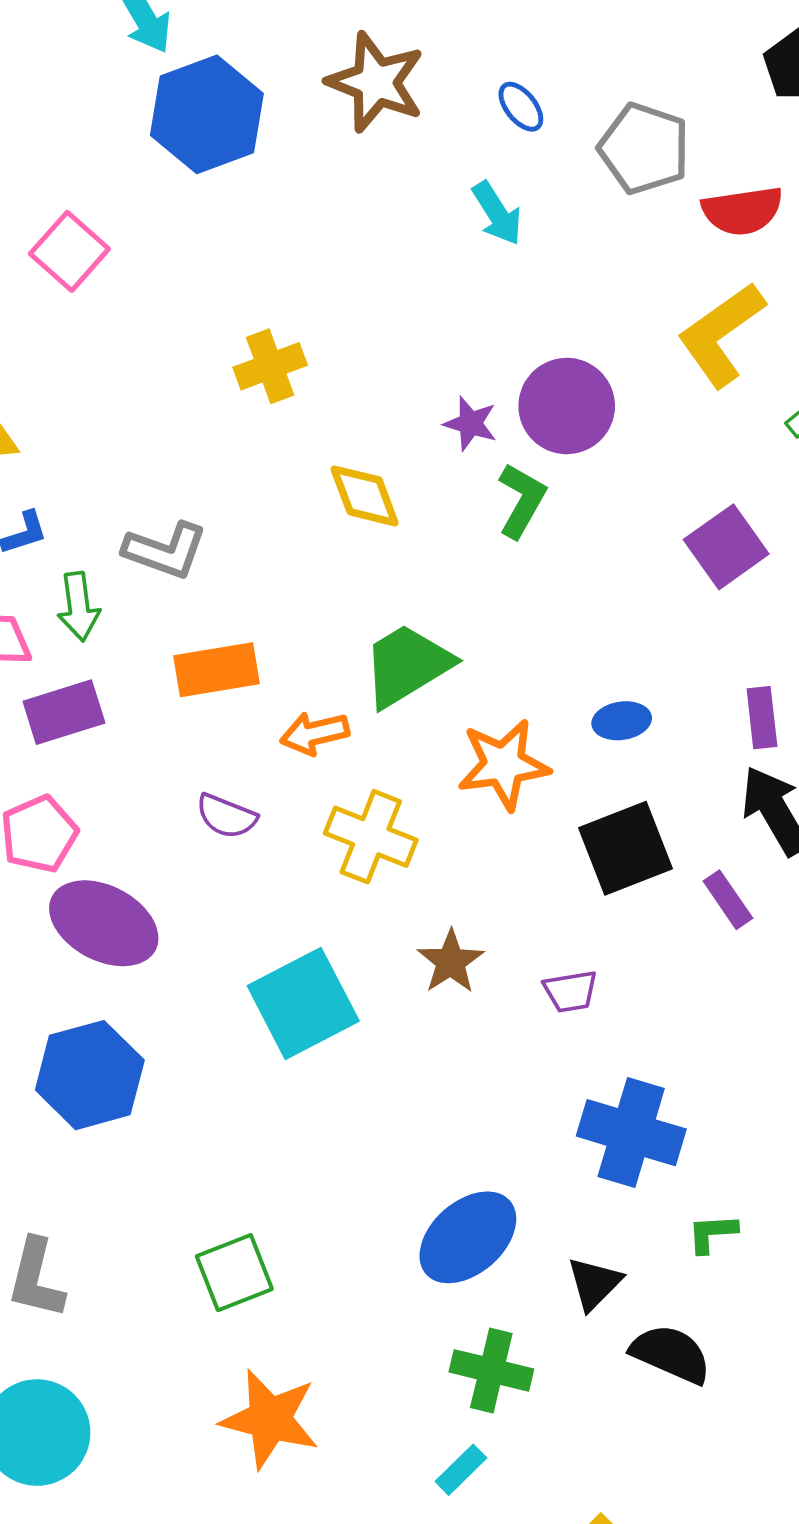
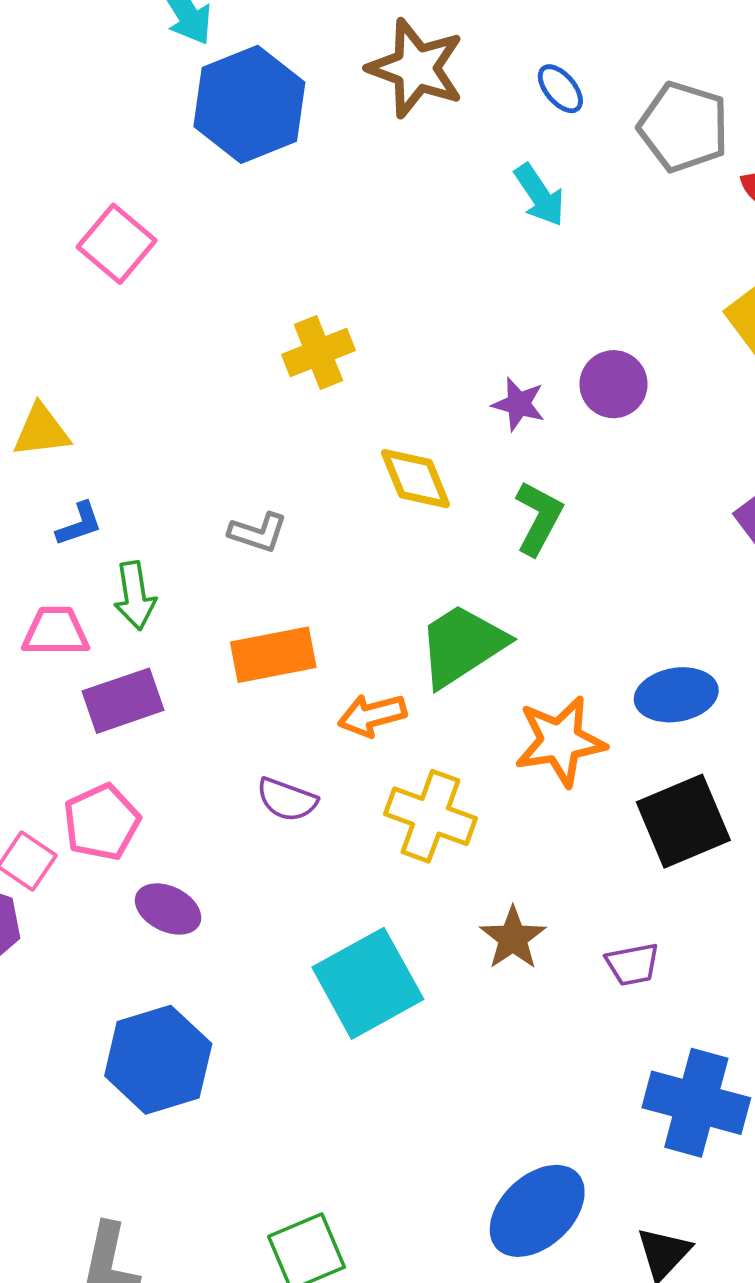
purple circle: (567, 406) -> (614, 384), size x0.7
green L-shape: (522, 500) -> (539, 518), moved
gray L-shape: (165, 550) -> (258, 532), moved, size x0.7
blue ellipse: (622, 721) -> (676, 695), size x1.4
purple ellipse: (104, 923) -> (168, 909), size x0.6

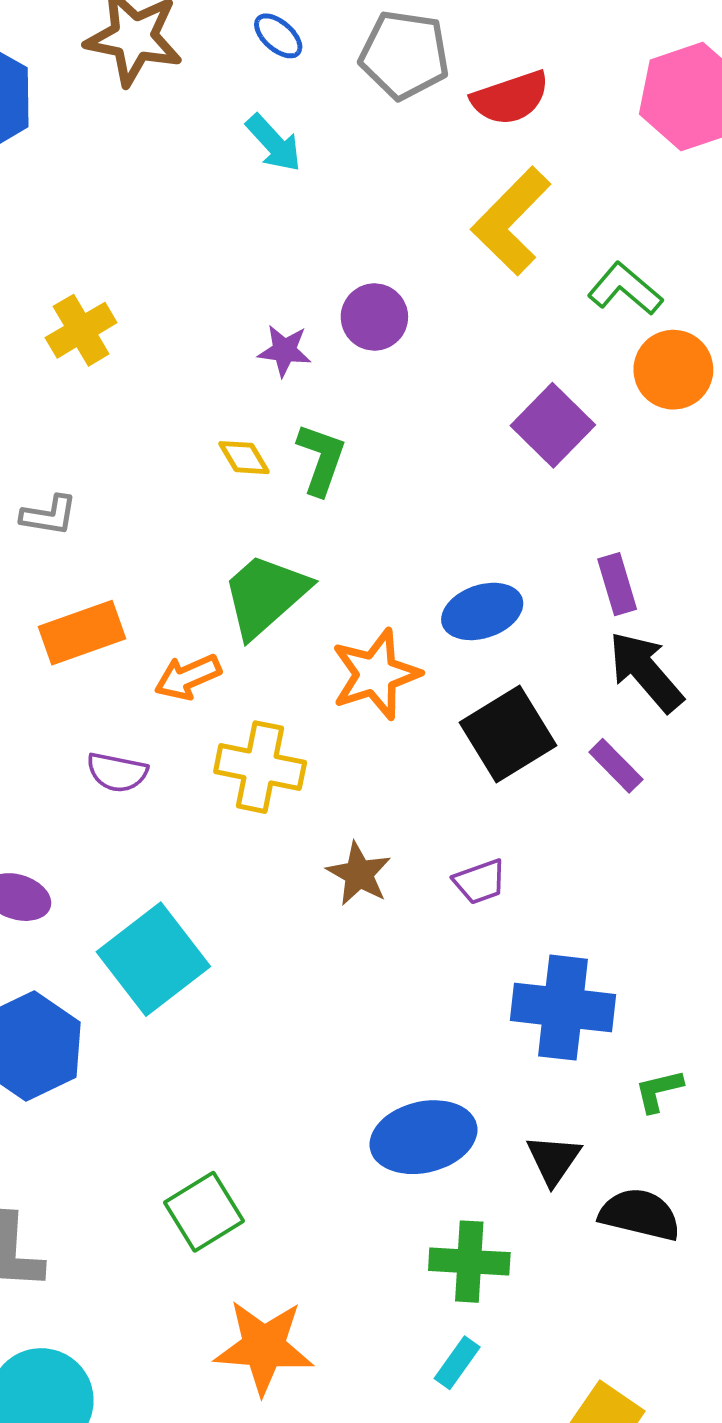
yellow diamond: (416, 479) -> (244, 458), moved, size x0.7
cyan square: (368, 983) -> (153, 959), moved
blue ellipse: (537, 1211) -> (423, 1137), turned 38

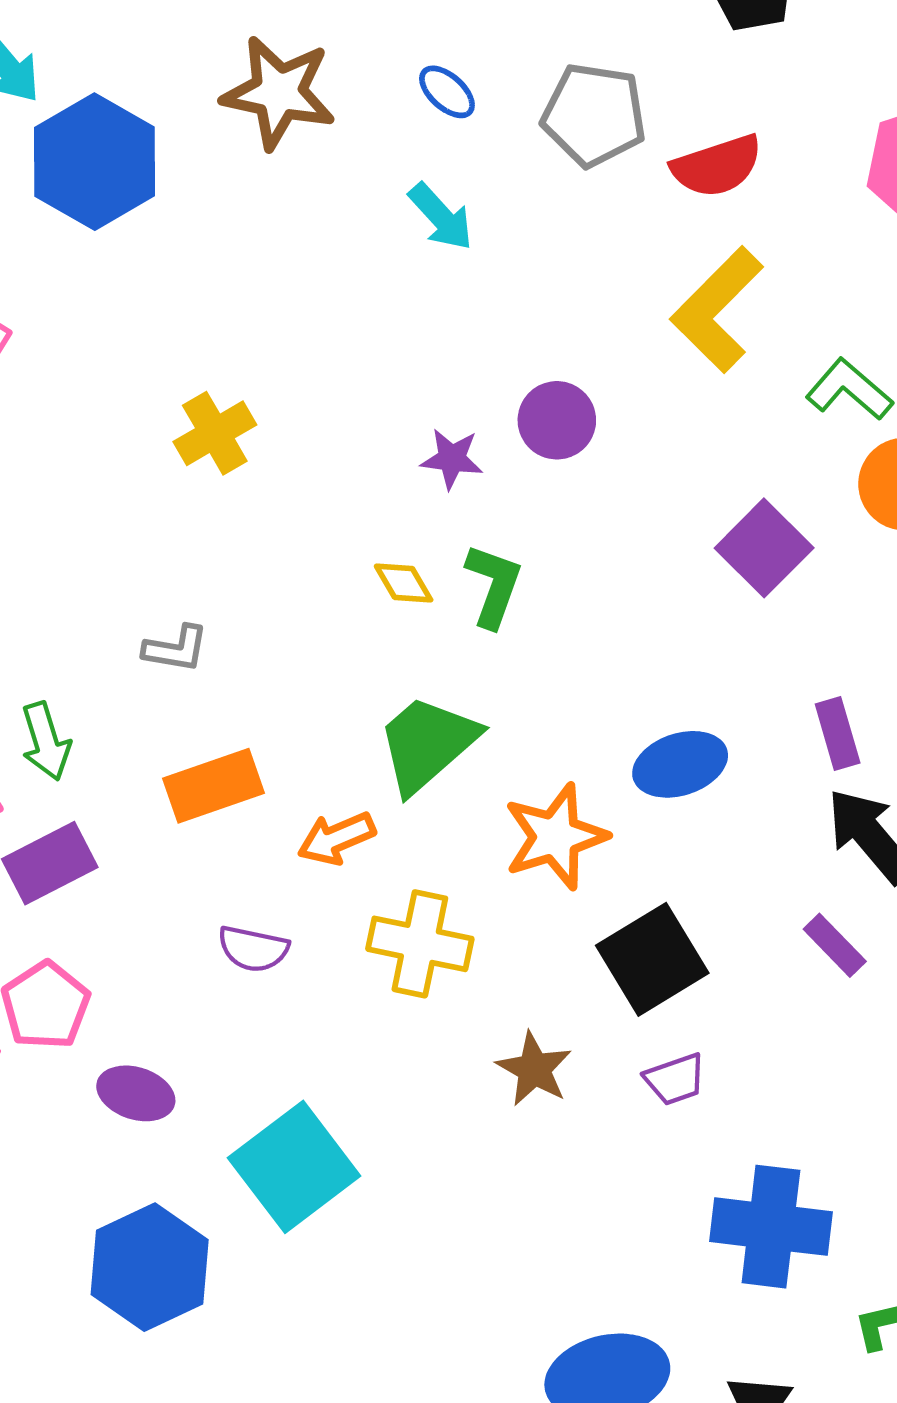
black square: (508, 734) -> (652, 959), moved

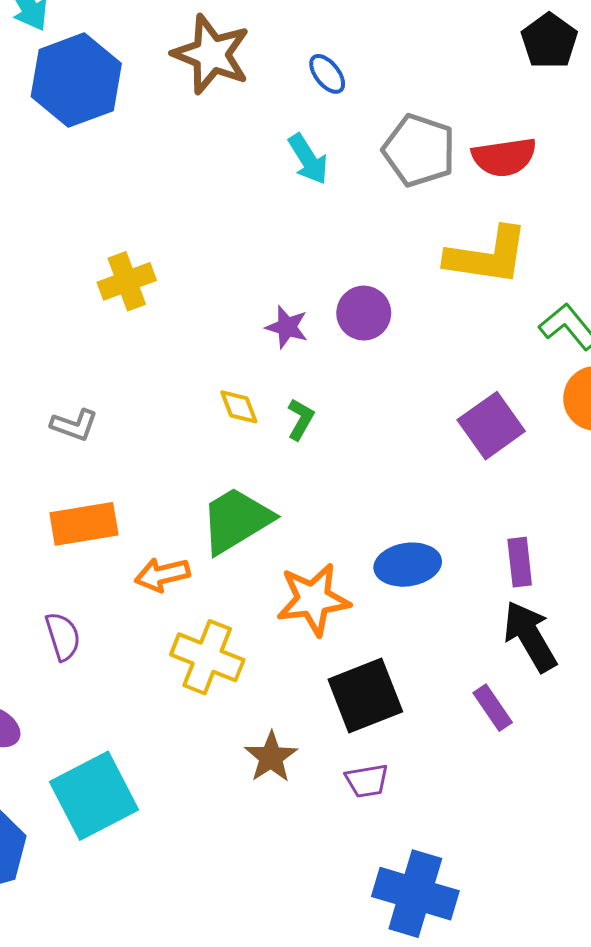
gray pentagon: (594, 115) -> (419, 150), moved
yellow L-shape: (717, 310) -> (487, 256), turned -136
green L-shape: (494, 586) -> (301, 419), size x0.7
purple semicircle: (253, 949) -> (63, 636), moved, turned -129

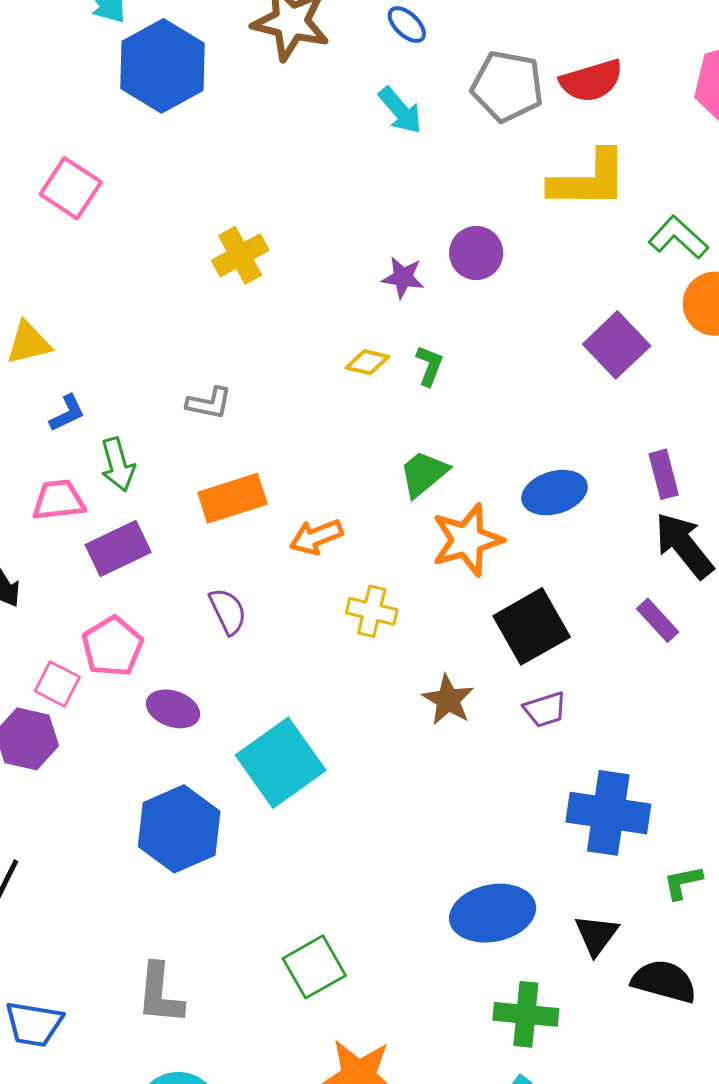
yellow diamond: (239, 407) -> (367, 362), turned -48
green trapezoid: (236, 520) -> (424, 474), moved, size x0.7
yellow cross: (207, 657) -> (372, 611), size x0.7

